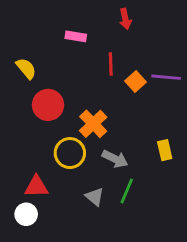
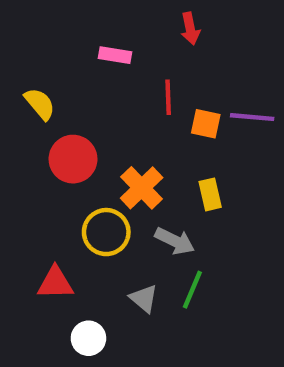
orange square: (135, 82) -> (206, 124), turned -36
yellow rectangle: (165, 150) -> (210, 194), moved
white circle: (26, 214) -> (88, 338), moved

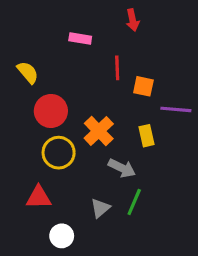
purple line: (252, 117) -> (176, 109), moved
yellow circle: (106, 232) -> (59, 153), moved
gray triangle: (144, 298) -> (100, 208), turned 40

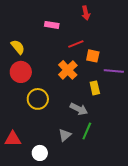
red line: (117, 68) -> (76, 44), turned 70
red circle: (51, 111) -> (21, 72), moved
orange cross: (99, 131) -> (68, 70), moved
red triangle: (39, 197) -> (13, 139), moved

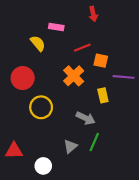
yellow semicircle: (18, 47) -> (38, 43), moved

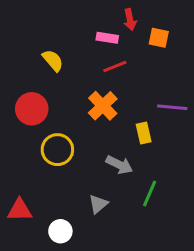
pink rectangle: (56, 27) -> (107, 38), moved
orange square: (101, 61) -> (159, 38), moved
green line: (94, 142) -> (150, 193), moved

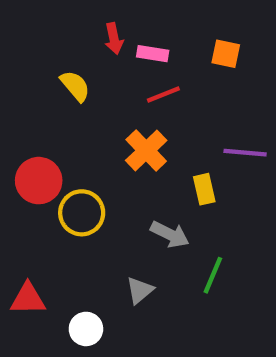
red arrow: (130, 20) -> (114, 39), moved
red circle: (32, 109) -> (39, 181), moved

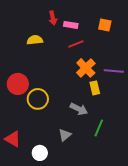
yellow semicircle: (75, 86) -> (35, 40), turned -56
orange cross: (146, 150) -> (86, 68), moved
red triangle: (28, 299) -> (13, 139), turned 30

